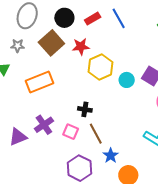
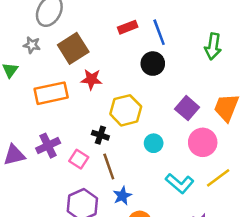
black circle: (64, 18) -> (153, 64), moved
red star: (81, 47) -> (91, 79), moved
yellow hexagon: (101, 67) -> (126, 110), moved
cyan circle: (127, 80) -> (154, 143), moved

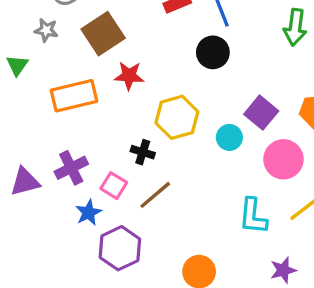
cyan circle: (154, 143) -> (229, 137), moved
brown line: (109, 166) -> (155, 195), turned 70
cyan L-shape: (180, 183) -> (253, 216), turned 56
blue star: (122, 196) -> (89, 213), moved

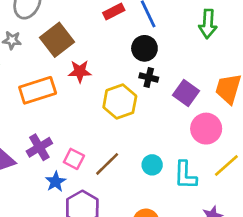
cyan circle: (229, 137) -> (152, 165), moved
black cross: (143, 152) -> (149, 77), moved

